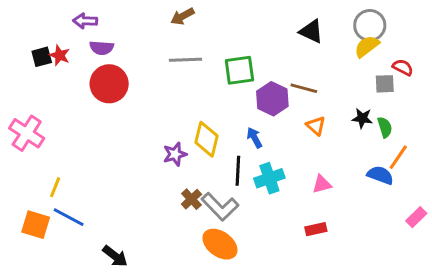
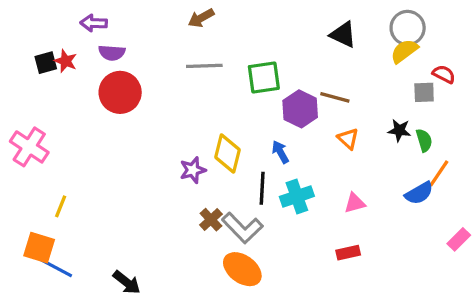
blue semicircle: (380, 175) -> (419, 193), turned 130
blue line: (69, 217) -> (56, 268), moved

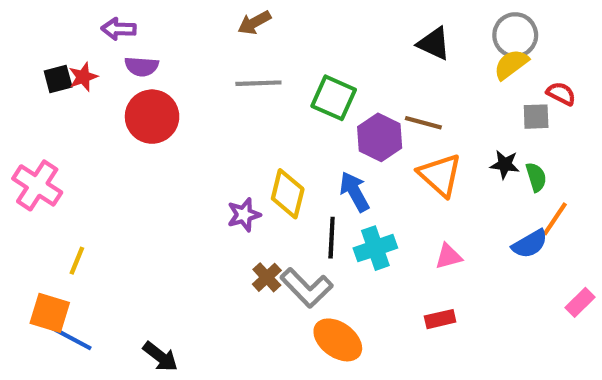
red star: (66, 61) -> (83, 77), turned 30
green square: (264, 78) -> (334, 98), turned 32
orange triangle: (348, 139) -> (440, 175), size x1.6
blue arrow: (280, 152) -> (355, 192), size x1.4
orange ellipse: (242, 269) -> (338, 340), moved

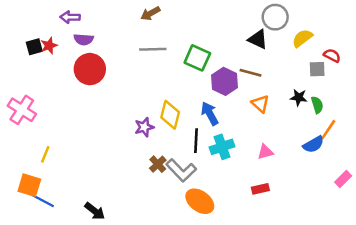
gray circle: (515, 35) -> (275, 17), moved
black triangle: (434, 44) -> (258, 39), moved
orange triangle: (440, 175) -> (260, 104), size x0.7

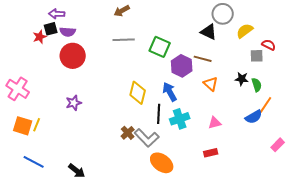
black square: (34, 47) -> (51, 29), moved
purple star: (144, 127) -> (74, 103), moved
orange square: (29, 185) -> (23, 126), moved

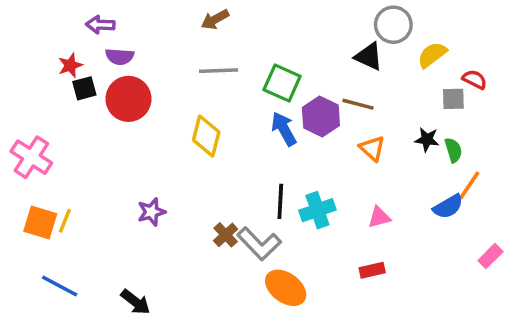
black square: (51, 29) -> (84, 88), moved
blue arrow: (170, 92) -> (284, 129), moved
yellow diamond: (138, 93) -> (206, 136), moved
purple star: (74, 103) -> (151, 212), moved

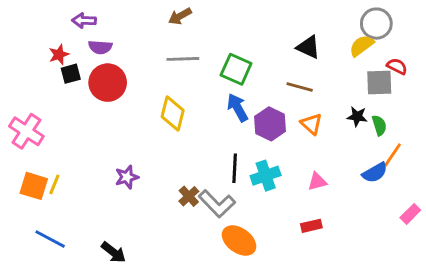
gray circle: (393, 25) -> (376, 24), moved
gray square: (453, 99) -> (379, 83), size x1.4
purple hexagon: (321, 117) -> (270, 124), moved

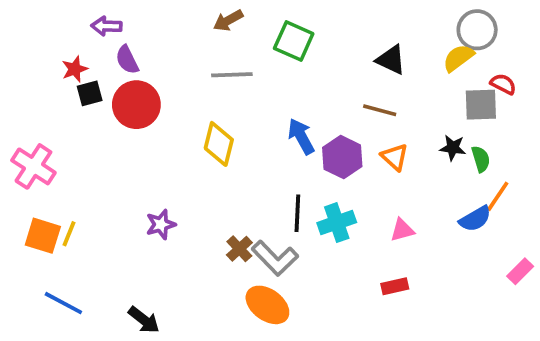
purple semicircle: (100, 47) -> (127, 60), turned 60
green square: (236, 69) -> (294, 41), moved
orange ellipse: (239, 241) -> (267, 305), moved

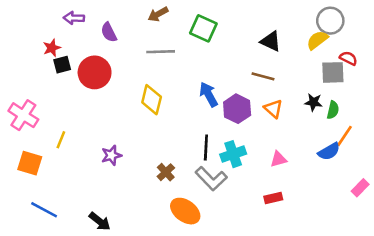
purple semicircle: (127, 60) -> (109, 32), moved
green semicircle: (481, 159) -> (333, 110), turned 30
yellow line: (69, 234) -> (61, 140), moved
gray L-shape: (275, 258) -> (211, 179), moved

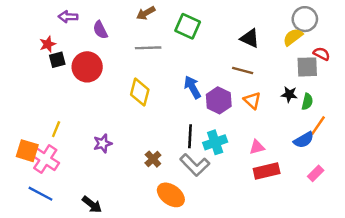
pink cross: (23, 115) -> (45, 159), moved
pink rectangle: (360, 188) -> (316, 173), moved
red rectangle: (273, 198) -> (267, 171), moved, size x1.5

